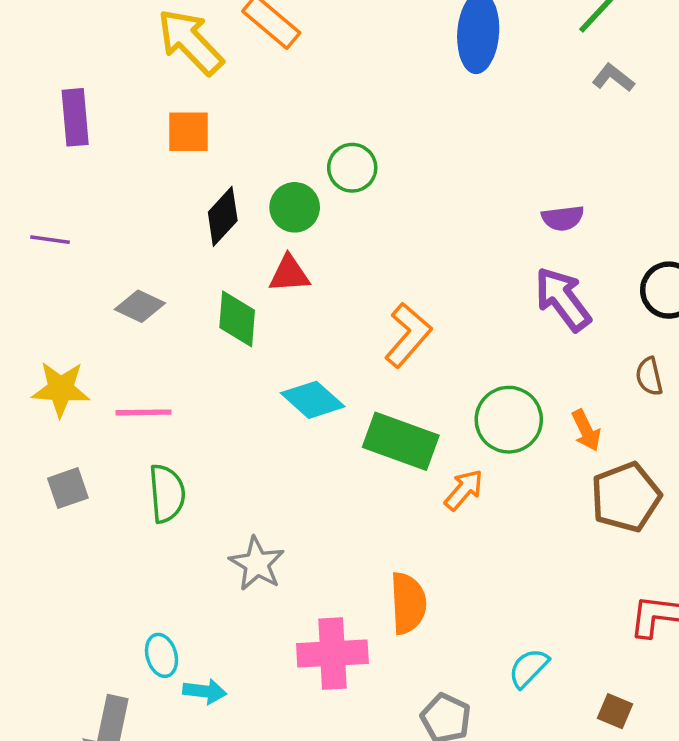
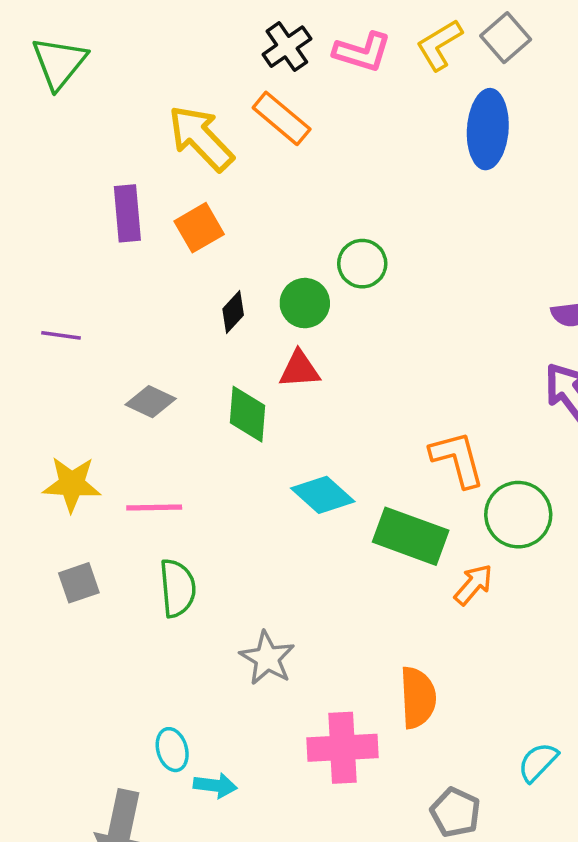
purple rectangle: (75, 117) -> (127, 213), moved
orange square: (188, 132) -> (199, 228), turned -30
black diamond: (223, 216) -> (233, 312), size x0.7
orange L-shape: (408, 335) -> (457, 459), moved, turned -56

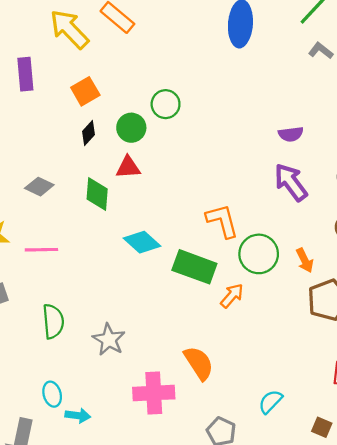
orange square: (199, 228) -> (85, 91), moved
green semicircle: (178, 588) -> (53, 321), moved
orange semicircle: (418, 698) -> (199, 363), turned -30

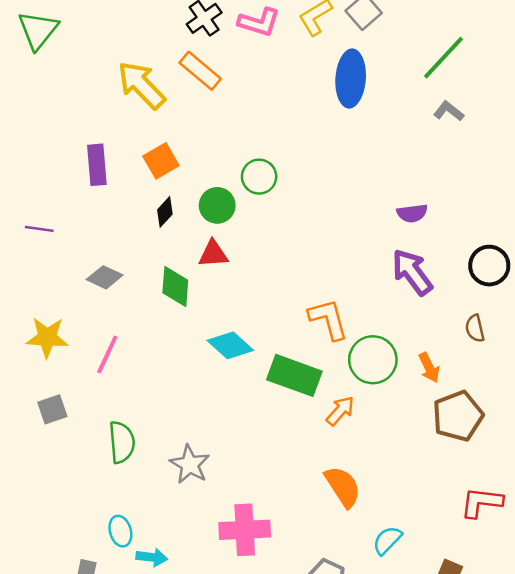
purple rectangle: (25, 74) -> (97, 165), moved
pink line: (41, 250) -> (107, 355), turned -64
orange semicircle: (199, 363) -> (343, 487), moved

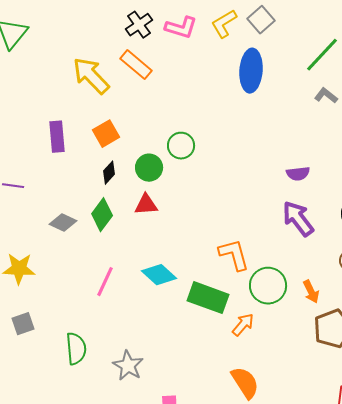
green diamond: (175, 286) -> (102, 215), moved, turned 32
pink line: (107, 355) -> (105, 282), moved

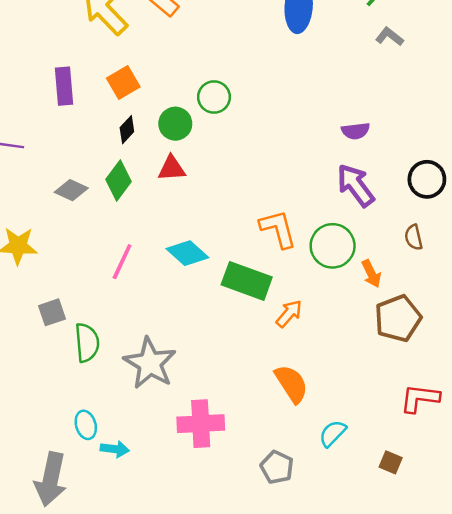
green circle: (268, 286) -> (333, 246), moved
gray square: (23, 324) -> (52, 312), moved
gray star: (128, 366) -> (150, 363), size x1.4

